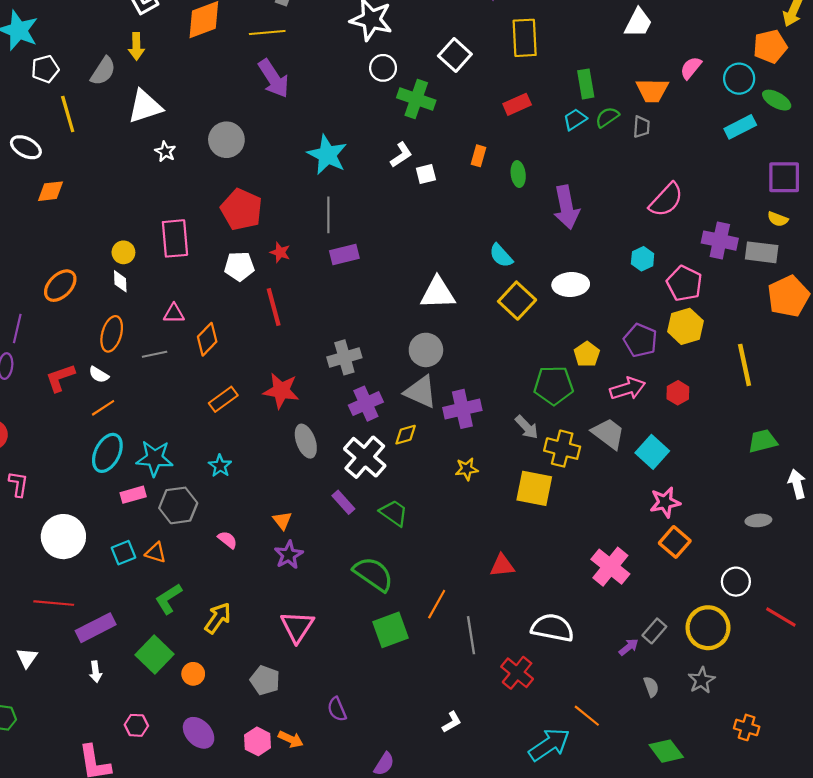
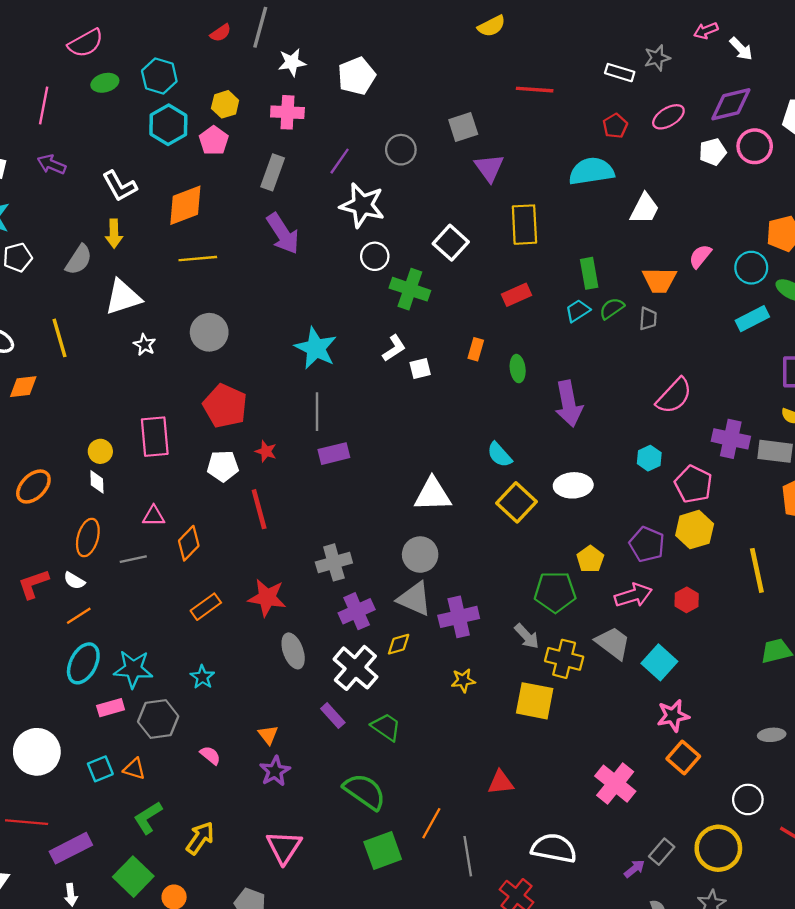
yellow line: (267, 32) -> (198, 259), moved
purple arrow: (274, 79) -> (283, 234), moved
yellow line: (68, 114) -> (59, 338), moved

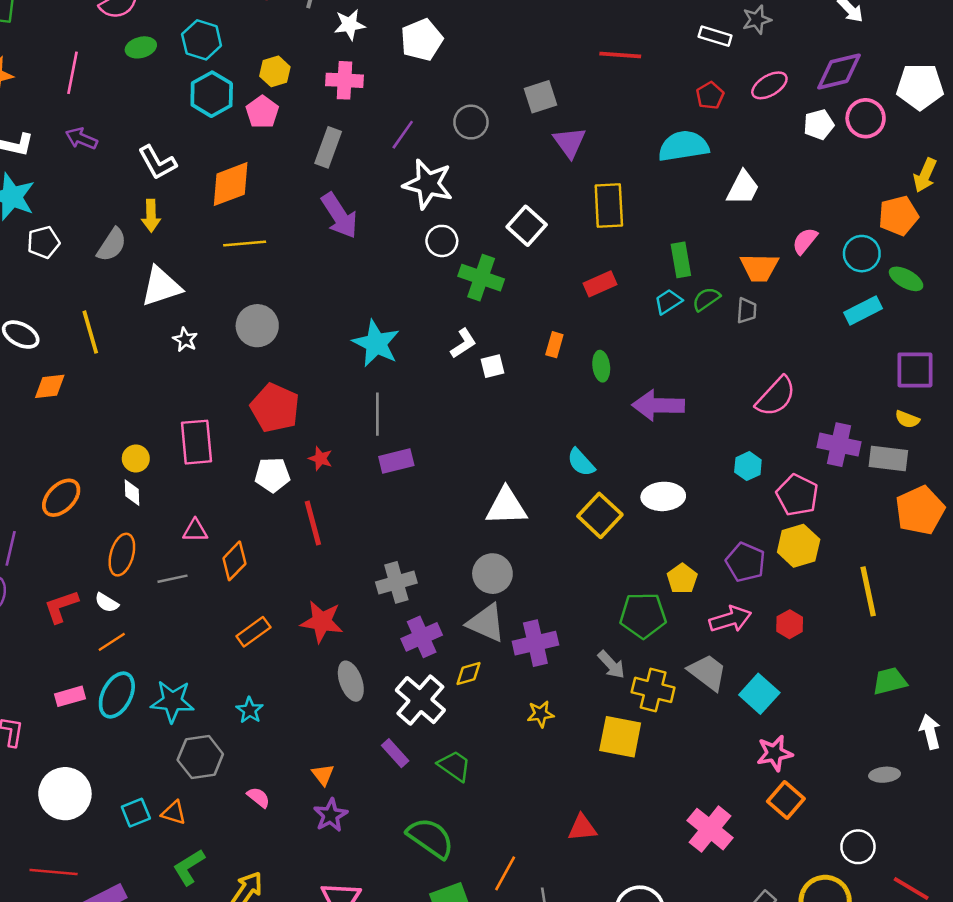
purple arrow: (569, 404) -> (658, 405), turned 102
pink rectangle: (111, 708) -> (70, 696), moved

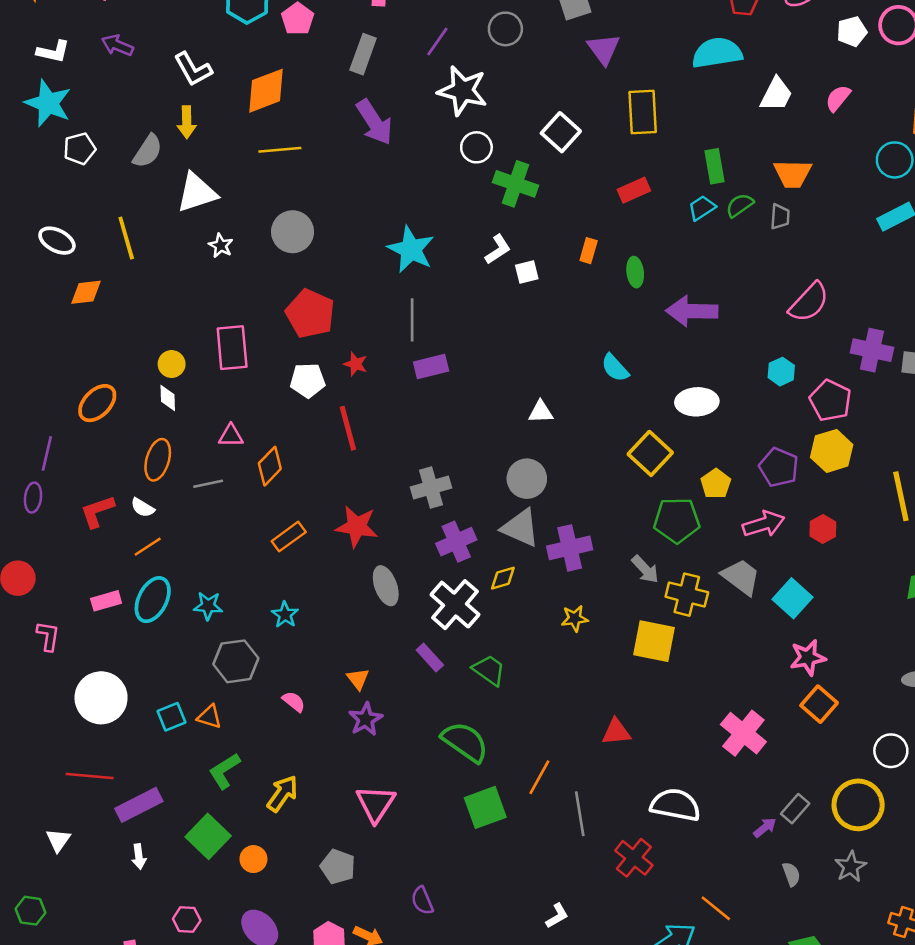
pink semicircle: (805, 241) -> (838, 98), moved
white triangle: (506, 507) -> (541, 412), size x0.6
yellow square: (600, 515) -> (650, 453), moved
cyan star: (172, 701) -> (208, 606), size x0.7

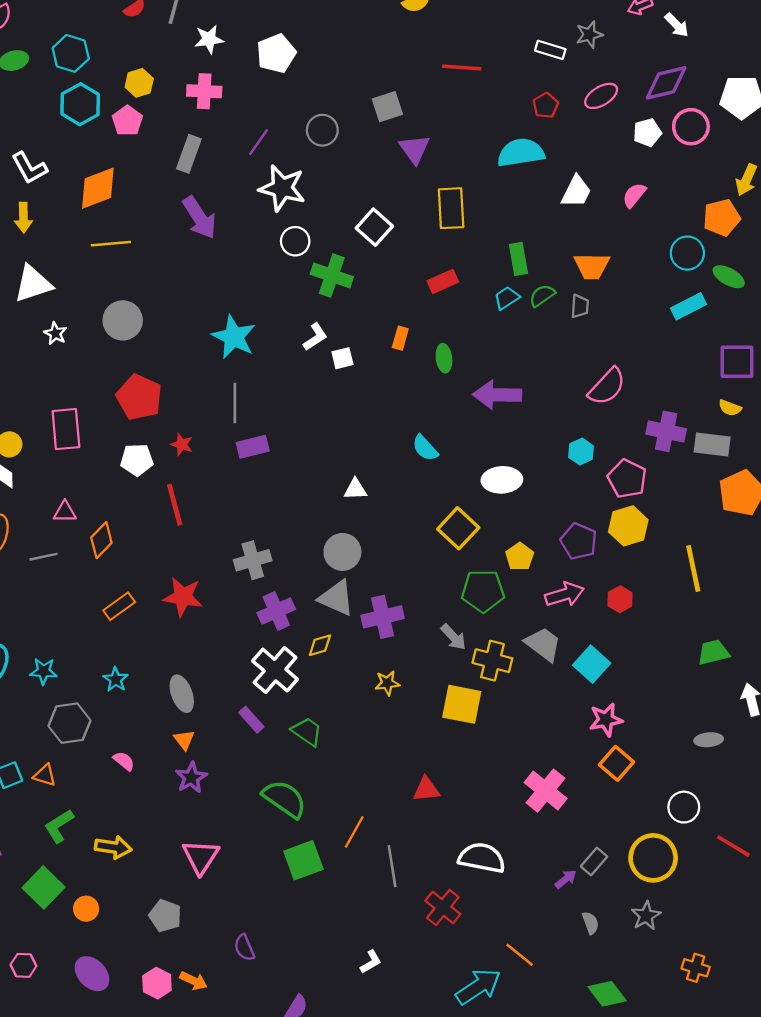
gray ellipse: (386, 586) -> (182, 694), moved
yellow arrow: (282, 794) -> (113, 847), turned 63

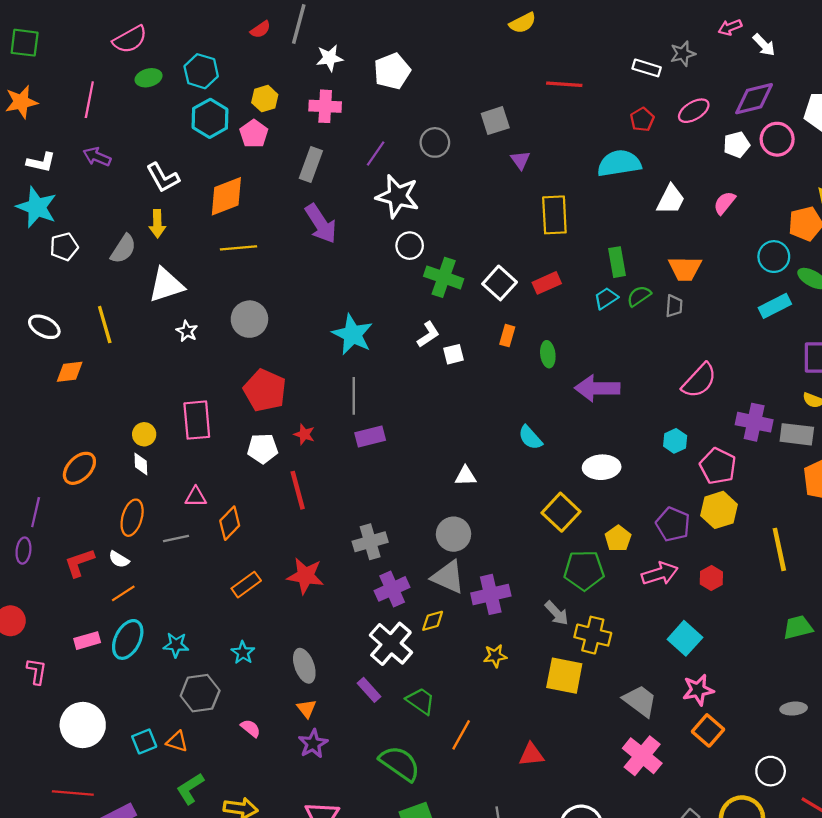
purple triangle: (414, 149) -> (520, 160), size x0.7
white square: (374, 227) -> (500, 283), moved
gray trapezoid: (543, 644) -> (640, 701), moved
orange line: (354, 832) -> (461, 735), moved

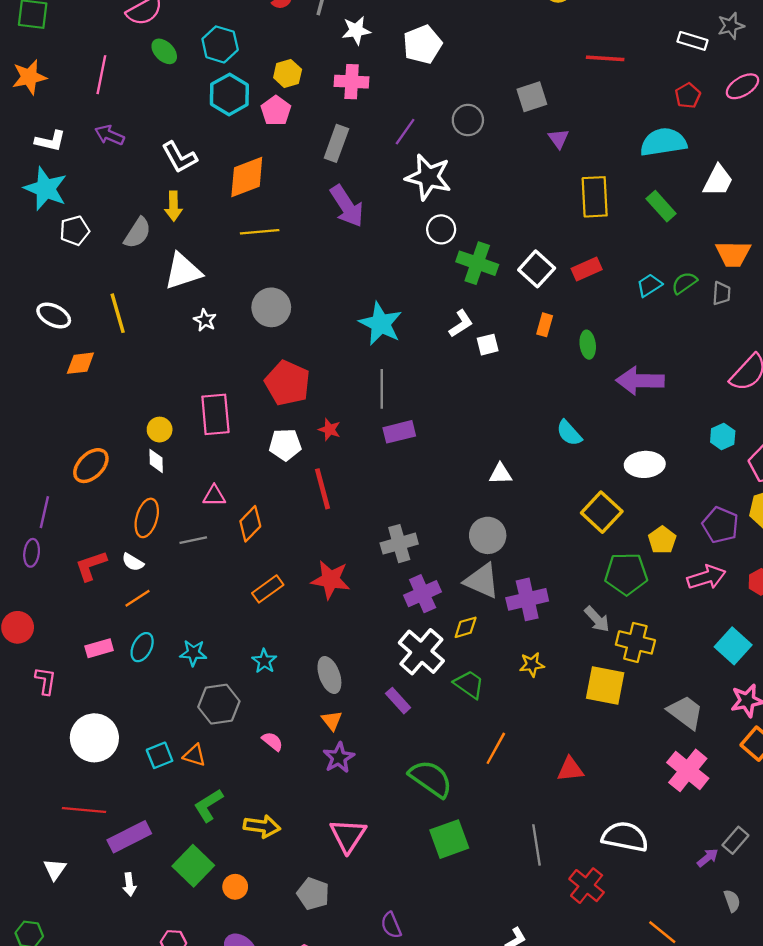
green ellipse: (149, 78) -> (164, 51), turned 60
green rectangle: (617, 262) -> (661, 206), moved, turned -32
cyan ellipse: (128, 639) -> (142, 647), size x0.7
green trapezoid: (421, 701) -> (469, 684), moved

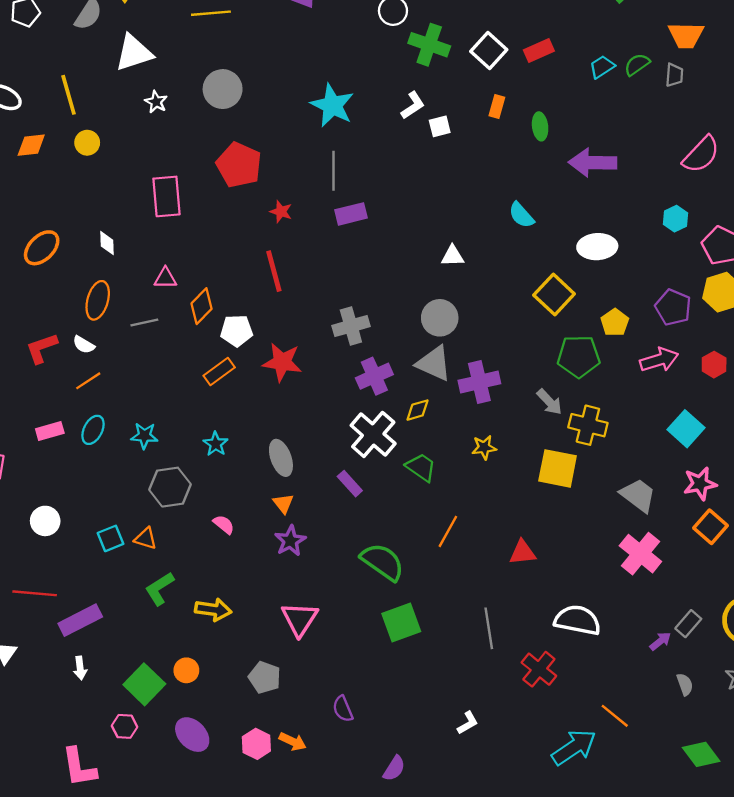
yellow circle: (160, 430) -> (87, 143), moved
white pentagon: (285, 445) -> (237, 331), moved
white circle: (94, 738) -> (45, 521), size x0.6
green square: (193, 866) -> (144, 684), moved

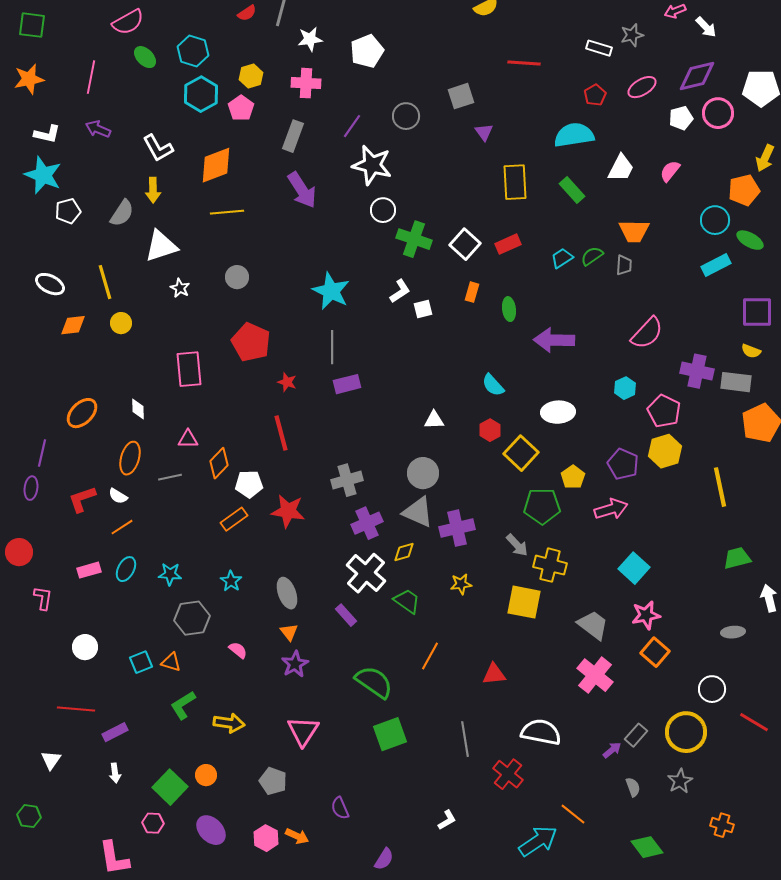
gray circle: (223, 89) -> (237, 277), size x0.7
red hexagon: (714, 365) -> (490, 430), moved
purple rectangle: (80, 620) -> (115, 732), size x0.7

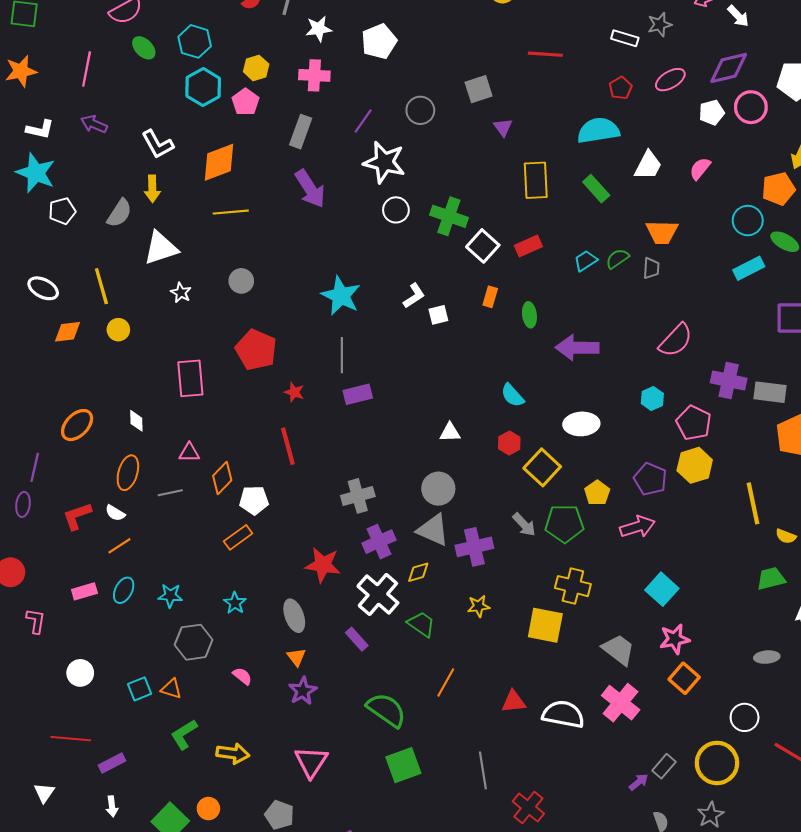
green cross: (414, 239) -> (449, 216), moved
yellow semicircle: (751, 351) -> (786, 536), moved
red star: (288, 511) -> (323, 565), moved
gray arrow: (517, 545) -> (524, 525), moved
white semicircle: (541, 732) -> (563, 714), moved

